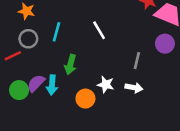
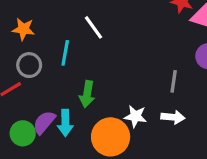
white line: (99, 30) -> (93, 27), moved
orange circle: (85, 99) -> (111, 137), size x1.5

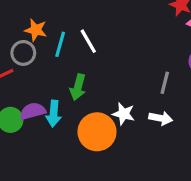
white line: (93, 27) -> (88, 41), moved
orange star: (23, 29) -> (36, 30), moved
purple semicircle: (44, 122) -> (33, 111), turned 30

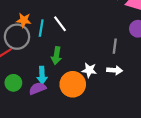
gray circle: (23, 53) -> (17, 37), size x1.5
purple semicircle: (33, 111) -> (38, 88), moved

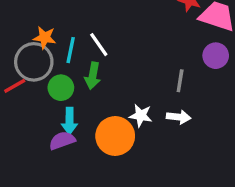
green arrow: (56, 56) -> (93, 76), moved
green circle: (13, 83) -> (61, 88), moved

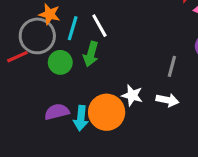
cyan arrow: (69, 121) -> (81, 118), moved

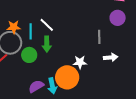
white arrow: (167, 100) -> (111, 57), moved

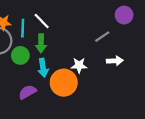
gray line: (99, 37) -> (102, 37), turned 56
cyan arrow: (52, 86) -> (43, 68), moved

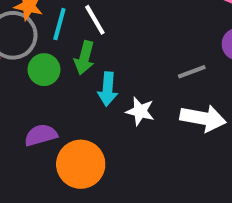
white arrow: (115, 61) -> (203, 118), size x1.5
cyan arrow: (43, 68) -> (108, 89), moved
orange circle: (64, 83) -> (81, 164), moved

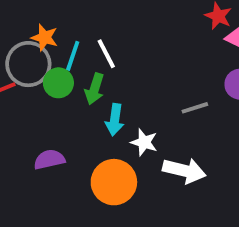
green circle: (44, 70) -> (58, 83), moved
white arrow: (203, 118) -> (184, 171), moved
orange circle: (81, 164) -> (114, 182), moved

